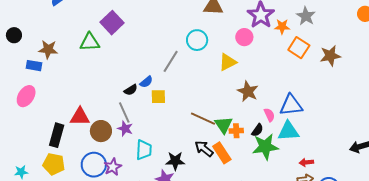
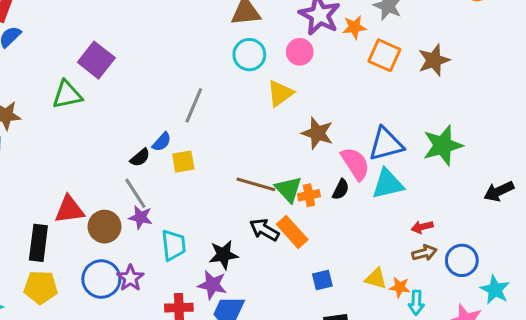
cyan circle: (197, 40) -> (249, 55), moved
pink semicircle: (269, 115) -> (355, 164), size x1.6
green star: (265, 147) -> (443, 145), moved

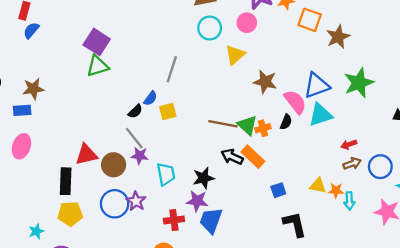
brown star: (434, 60) -> (338, 37), moved
green triangle: (67, 95) -> (97, 66), moved

